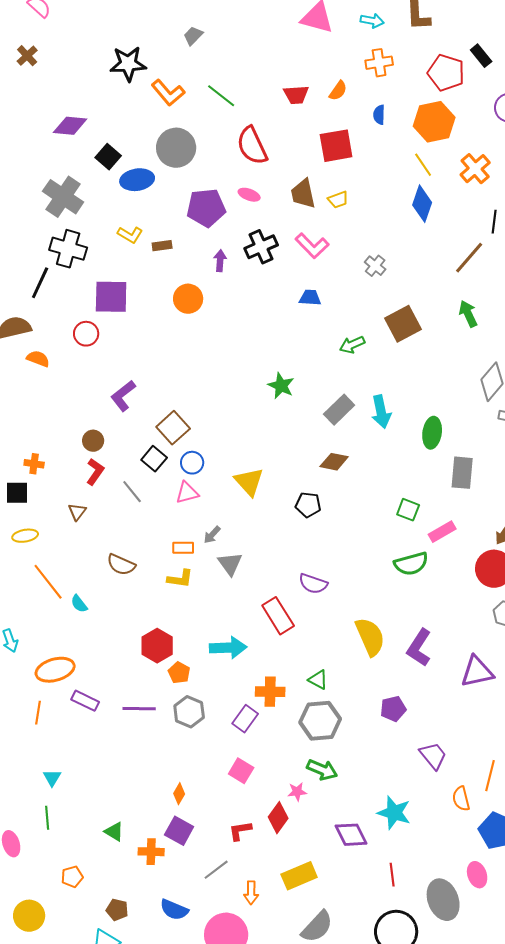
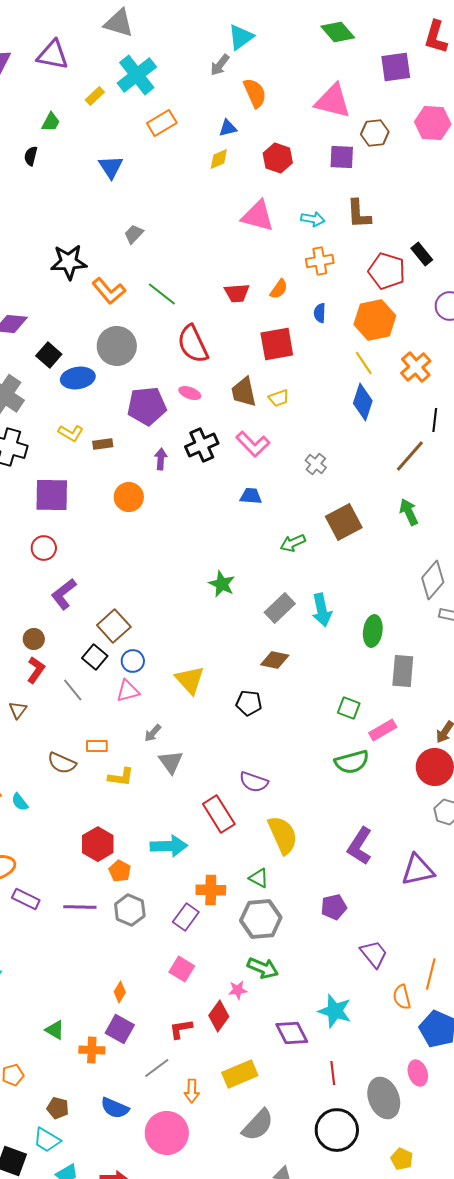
red circle: (86, 334) -> (44, 548), moved
orange rectangle: (183, 548) -> (97, 746), moved
yellow semicircle: (370, 637) -> (283, 835), moved

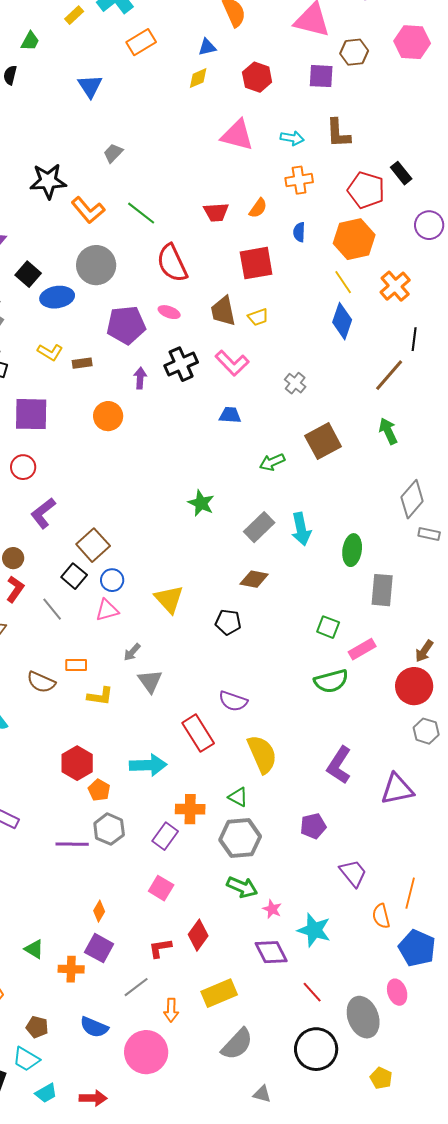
purple line: (80, 907) -> (72, 844), moved
pink star: (238, 990) -> (272, 909), moved, turned 30
red line: (333, 1073) -> (312, 992), turned -35

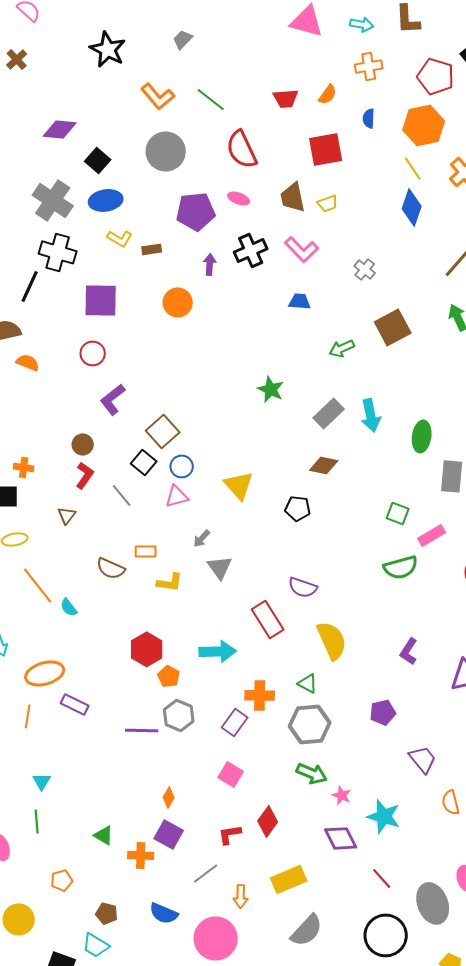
black star: (48, 181) -> (108, 49), moved, turned 30
blue ellipse: (57, 297) -> (106, 200), moved
purple L-shape: (339, 765) -> (409, 651), size x0.7

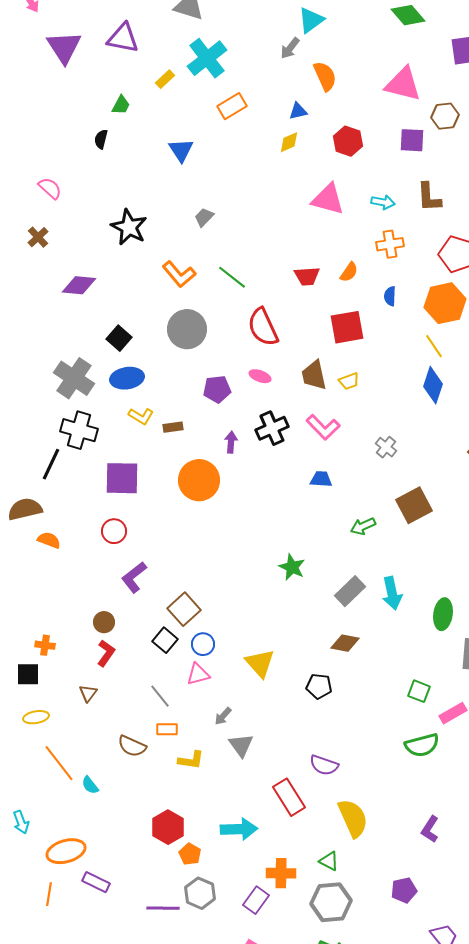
purple diamond: (60, 129) -> (79, 285), moved
purple pentagon: (196, 211) -> (217, 389), size x0.7
orange circle: (178, 302) -> (199, 480), size x1.4
gray line: (122, 495) -> (160, 696), moved

